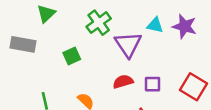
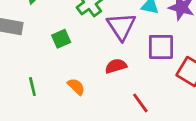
purple square: (152, 84) -> (161, 47), moved, size x1.5

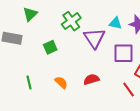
red semicircle: (116, 66) -> (91, 79), moved
red line: (140, 103) -> (129, 89), moved

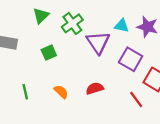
green triangle: (30, 14) -> (41, 16), moved
purple square: (124, 53) -> (131, 59), turned 30

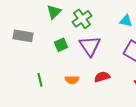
purple triangle: (98, 42) -> (90, 46), moved
orange semicircle: (61, 92) -> (72, 80), turned 136

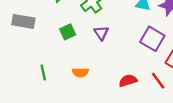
purple triangle: (90, 46) -> (101, 33), size x0.6
red semicircle: (102, 77) -> (128, 81), moved

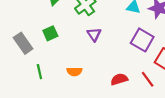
gray rectangle: (23, 21) -> (23, 43), moved, turned 45
green square: (68, 32) -> (50, 33), moved

